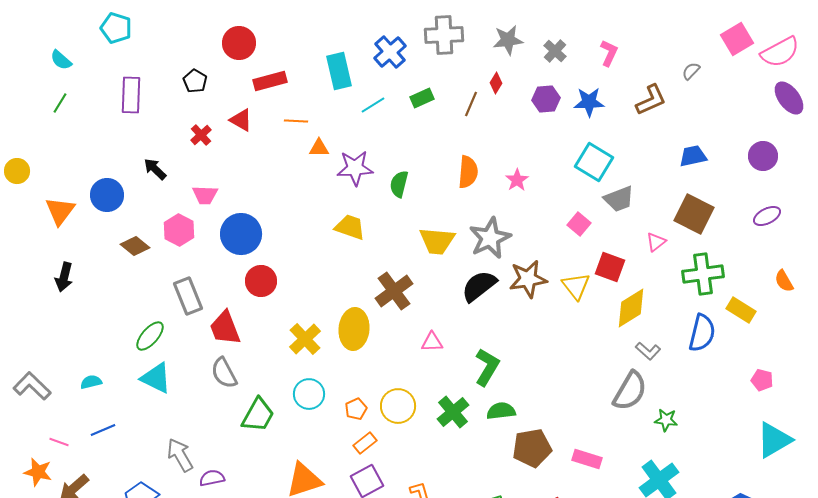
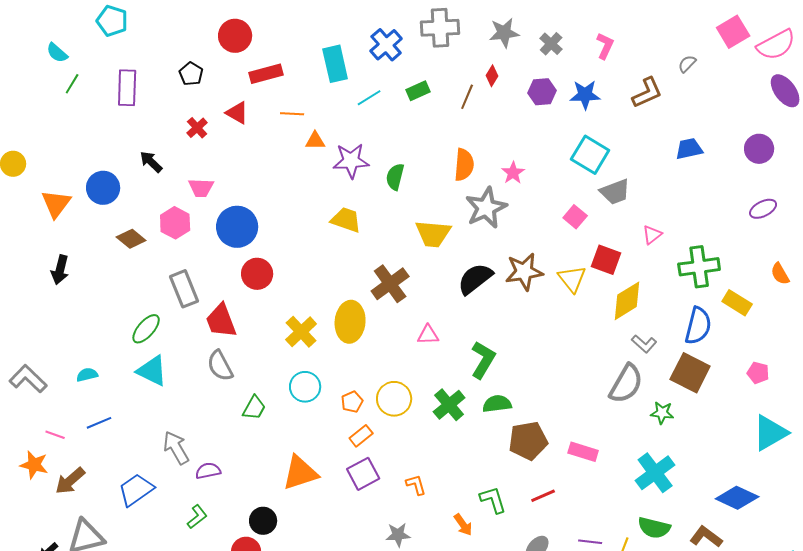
green line: (60, 103) -> (72, 84), moved
brown square: (694, 214) -> (690, 373), moved
gray star: (490, 238) -> (486, 208), moved
green trapezoid: (258, 415) -> (254, 408), size x0.7

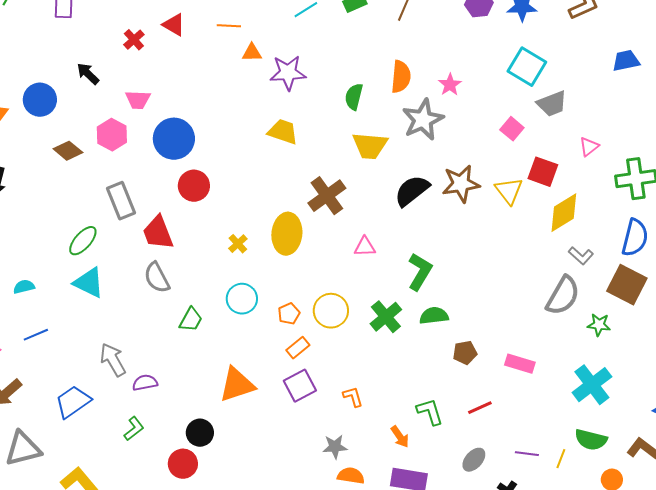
green semicircle: (395, 177) -> (354, 97), moved
yellow cross: (301, 332) -> (238, 244), size x0.6
brown pentagon: (528, 441) -> (465, 353), size x0.6

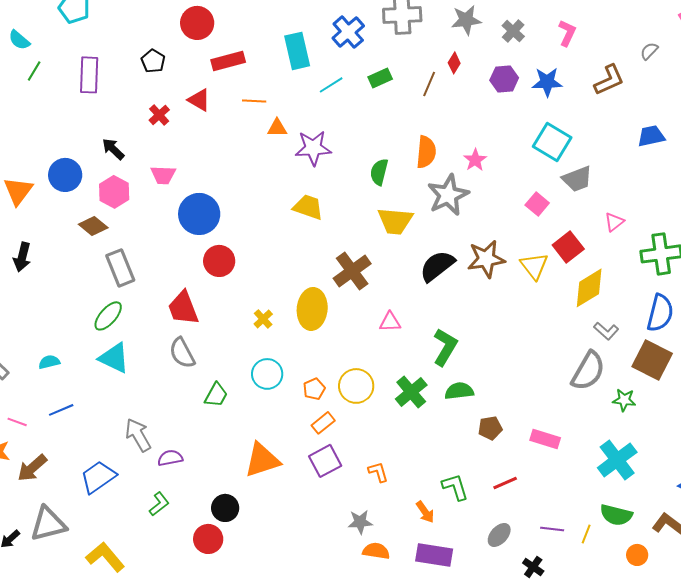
pink hexagon: (112, 135) -> (114, 192), moved
red square: (543, 172) -> (568, 247), turned 32
gray rectangle: (121, 201) -> (120, 268), moved

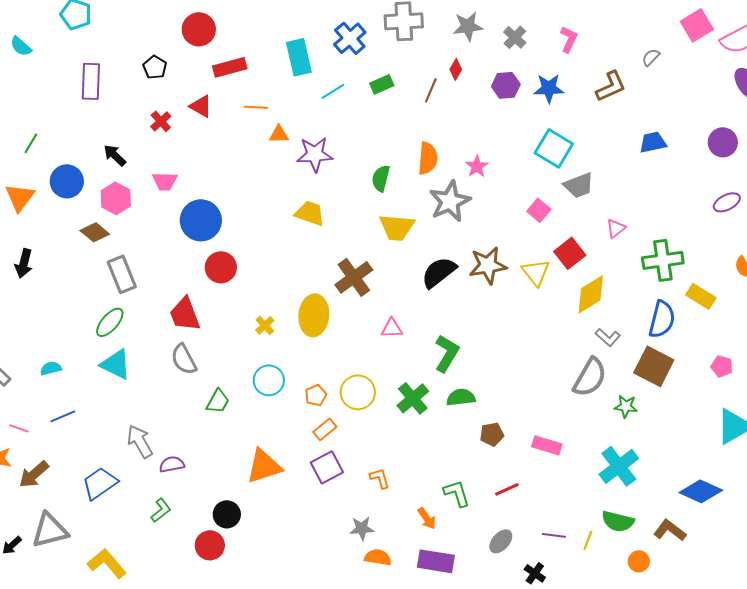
green line: (34, 71) -> (31, 143), moved

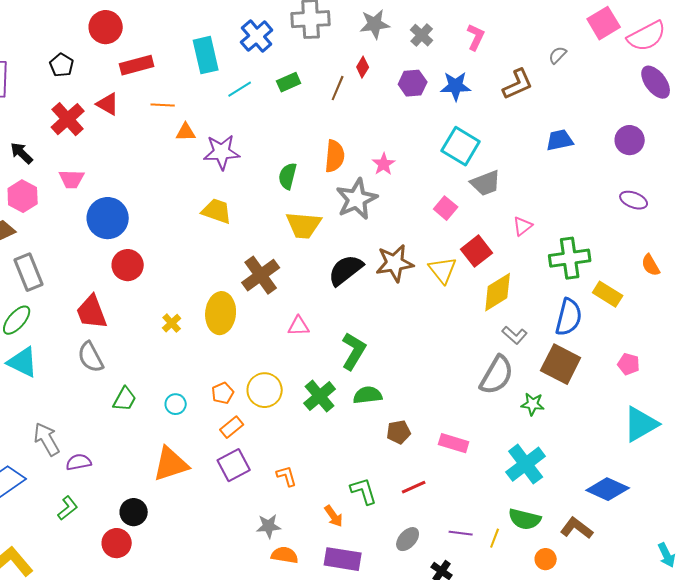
red cross: (161, 121) -> (68, 119), size x1.6
purple ellipse: (727, 202) -> (634, 200), turned 48
cyan circle: (269, 380) -> (176, 404), moved, size x0.7

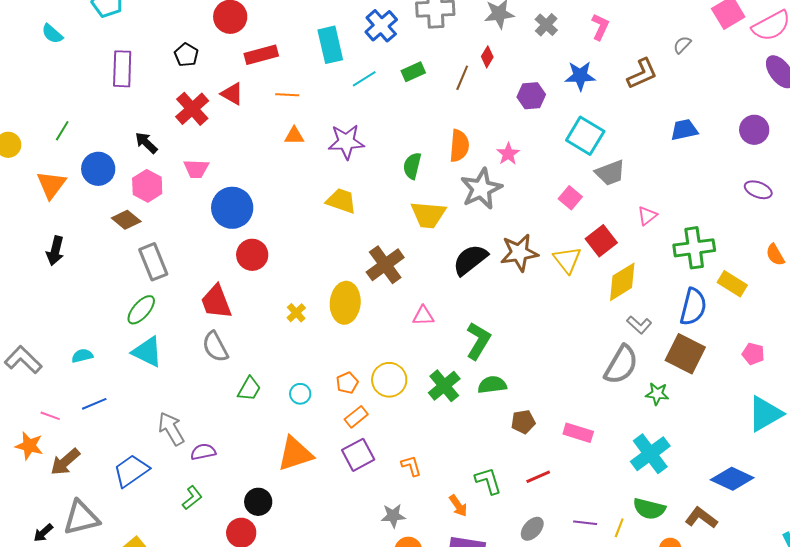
purple hexagon: (413, 83) -> (531, 96), moved
orange triangle: (186, 132) -> (294, 136), moved

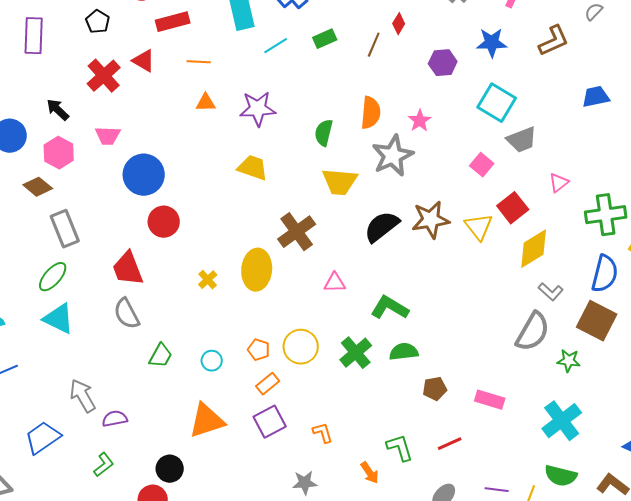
green L-shape: (478, 341) -> (390, 308), turned -90
orange pentagon: (347, 383) -> (259, 350), turned -30

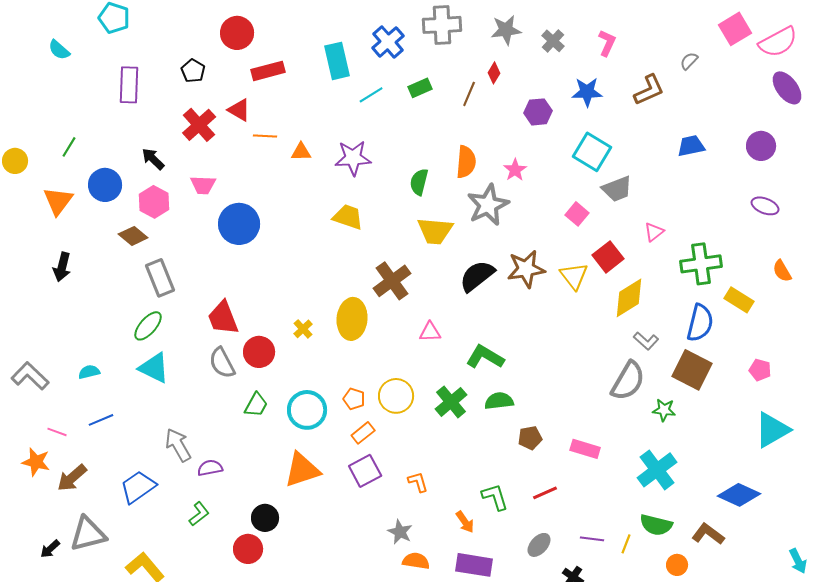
orange line: (199, 62) -> (265, 136), moved
red circle: (164, 222) -> (259, 352), moved
cyan circle: (212, 361) -> (307, 410), size x1.8
gray star: (305, 483) -> (400, 532), turned 30

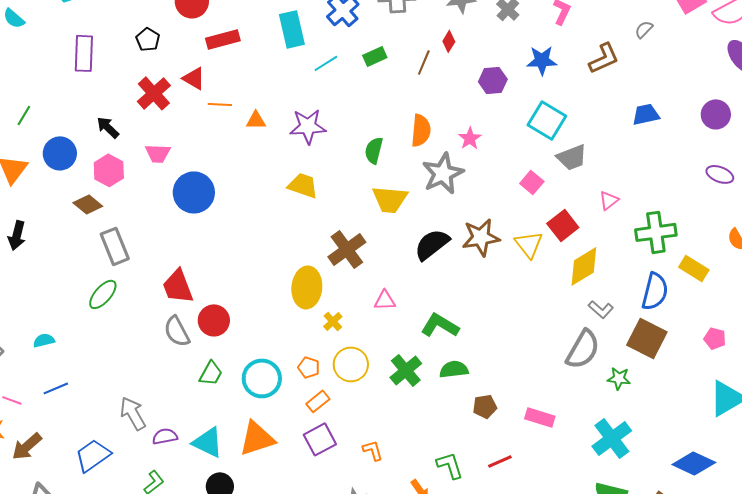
yellow cross: (303, 329) -> (333, 321), moved
cyan triangle: (154, 368) -> (208, 442), moved

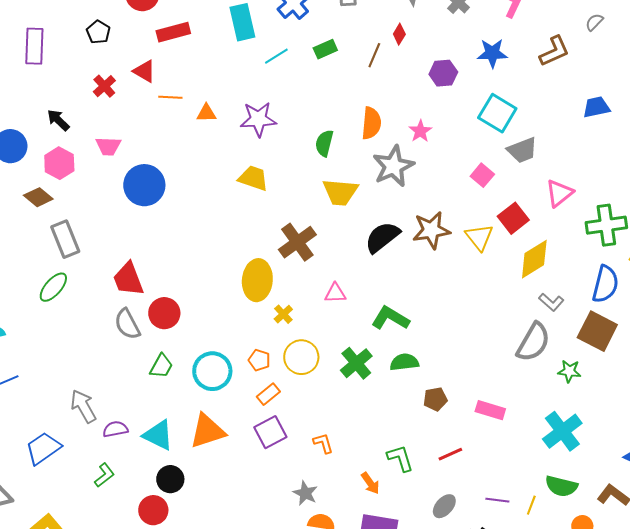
red cross: (154, 93) -> (104, 86), size x0.7
pink triangle: (609, 200) -> (559, 193), size x1.4

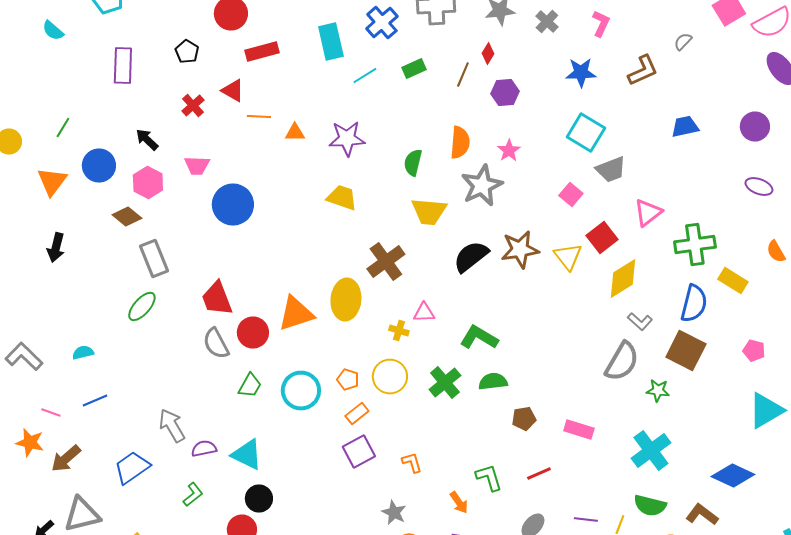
purple hexagon: (443, 73) -> (505, 92), moved
yellow cross: (283, 314) -> (399, 330), moved, turned -30
orange triangle: (207, 431) -> (296, 314), moved

